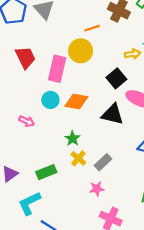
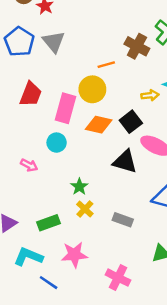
red trapezoid: (25, 57) -> (31, 94), turned 45
orange diamond: (76, 101) -> (99, 125), moved
gray rectangle: (103, 162) -> (123, 220), moved, turned 60
pink star: (97, 189) -> (74, 255), moved, size x1.5
cyan L-shape: (29, 203) -> (28, 257), turned 45

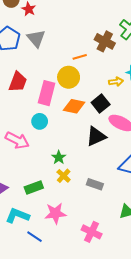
black triangle: (125, 162) -> (96, 136), turned -40
pink arrow: (29, 165) -> (17, 140), size x1.6

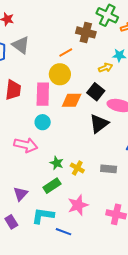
green star: (59, 157) -> (57, 163), moved

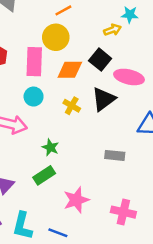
yellow cross: (77, 168) -> (72, 106), moved
cyan L-shape: (43, 216) -> (22, 226), moved, turned -85

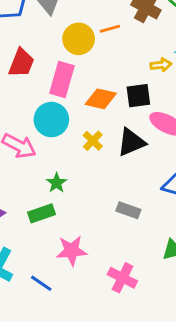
yellow circle: (56, 37) -> (79, 39), moved
black square: (100, 60) -> (138, 96), turned 30
cyan circle: (34, 97) -> (51, 120), size x1.5

